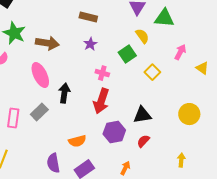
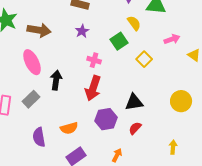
pink arrow: (180, 52) -> (172, 39), turned 42
purple semicircle: (53, 163) -> (39, 137), moved

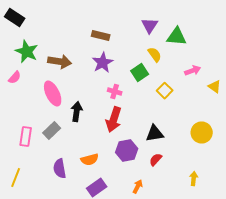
purple star: (82, 31) -> (103, 62), size x1.5

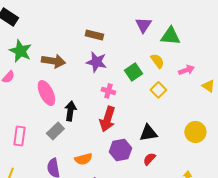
yellow semicircle: (155, 54) -> (157, 61), moved
purple star: (103, 62) -> (96, 62), turned -30
gray rectangle: (52, 130) -> (55, 131), moved

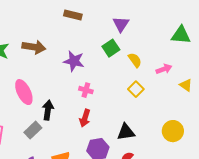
brown rectangle: (94, 35) -> (73, 15), moved
green triangle: (170, 36) -> (181, 35), moved
brown arrow: (53, 61) -> (34, 47), moved
green square: (133, 72) -> (111, 48), moved
red arrow: (107, 119) -> (85, 118), size x0.7

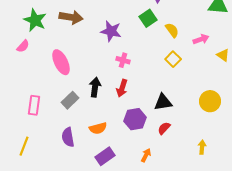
black arrow: (48, 110) -> (95, 87), moved

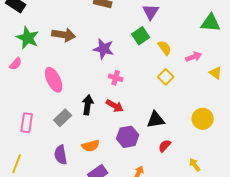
red arrow: (122, 88) -> (115, 106), turned -78
red semicircle: (164, 128) -> (165, 146), moved
yellow arrow: (202, 147) -> (195, 165), turned -40

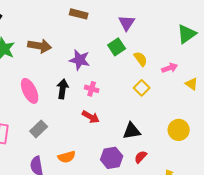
green triangle: (211, 23) -> (187, 34), turned -40
black arrow: (88, 105) -> (63, 89), moved
purple hexagon: (128, 137) -> (112, 158), moved

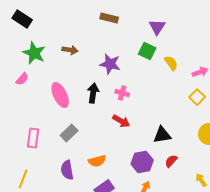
brown arrow: (40, 46) -> (70, 50), size x0.7
green square: (117, 47) -> (147, 51), turned -30
yellow square: (142, 88) -> (197, 97), moved

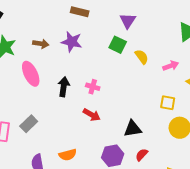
purple star: (110, 64) -> (72, 42), moved
pink ellipse: (60, 95) -> (31, 74), moved
yellow square: (197, 97) -> (168, 103), moved, turned -35
gray rectangle: (69, 133) -> (29, 124), moved

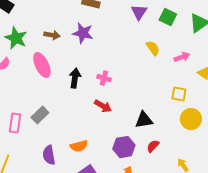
green square: (118, 45) -> (168, 17), moved

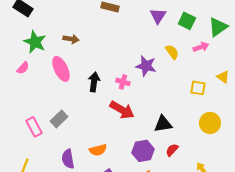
purple star: (83, 33) -> (146, 66), moved
pink arrow: (182, 57) -> (201, 47), moved
yellow square: (179, 94) -> (198, 88), moved
red arrow: (103, 106) -> (122, 110), size x1.4
pink rectangle: (15, 123) -> (34, 127), turned -36

